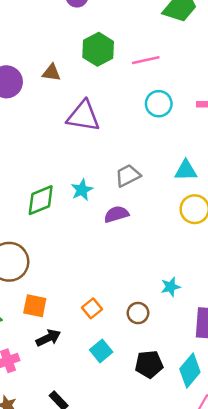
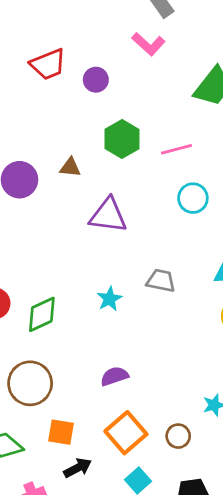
gray trapezoid: (128, 175) -> (161, 281), turned 40
green diamond: (41, 200) -> (42, 314), moved
purple semicircle: (116, 214) -> (114, 376), moved
orange square: (92, 308) -> (126, 433), size x1.8

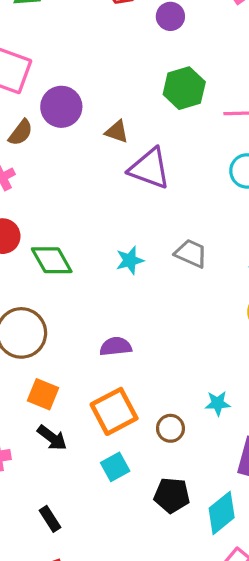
brown triangle: (70, 167) -> (117, 132), moved
green diamond: (42, 314) -> (52, 260), turned 72
black arrow: (78, 468) -> (52, 438), turned 52

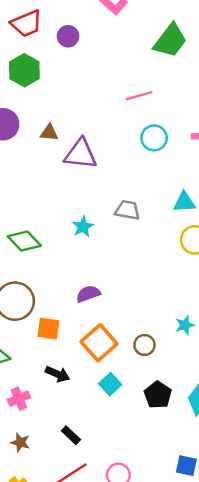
green hexagon: (184, 88) -> (24, 70), moved
orange square: (43, 394) -> (48, 329), moved
cyan star: (218, 403) -> (185, 325), moved
black pentagon: (172, 495) -> (158, 395), turned -30

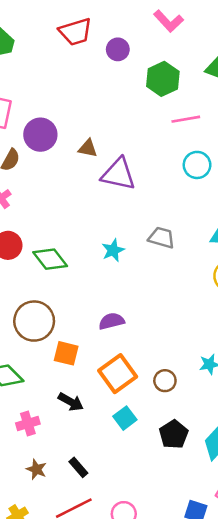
green hexagon: (24, 70) -> (163, 79), moved
brown star: (20, 442) -> (36, 469), moved

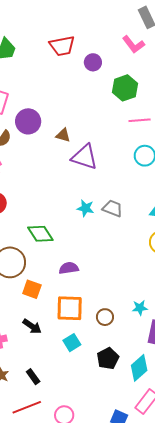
cyan star: (113, 250) -> (85, 208), moved, turned 30
green diamond: (50, 259) -> (40, 234), moved
orange square: (118, 374) -> (70, 308), turned 32

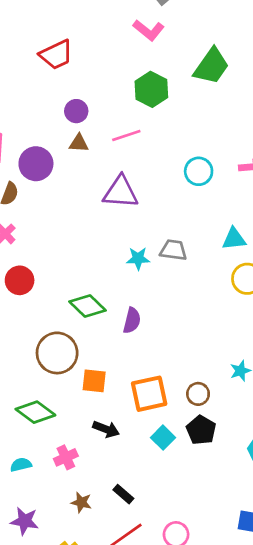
purple circle: (93, 62) -> (76, 111), moved
pink line: (140, 120) -> (126, 136), moved
brown triangle: (63, 135) -> (79, 143), moved
purple semicircle: (69, 268) -> (132, 321), moved, turned 126
black pentagon: (108, 358) -> (201, 430), moved

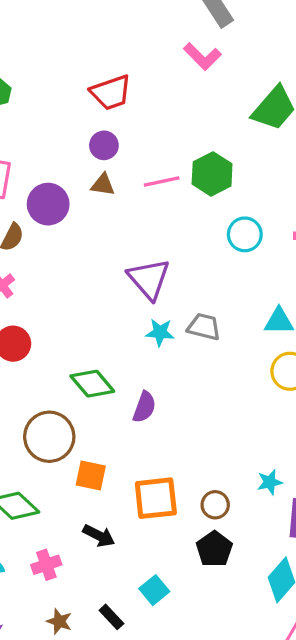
red trapezoid: (56, 55) -> (111, 93), moved
green hexagon: (151, 89) -> (212, 174), moved
purple triangle: (121, 192) -> (149, 279), moved, turned 39
cyan square: (163, 438) -> (154, 590), moved

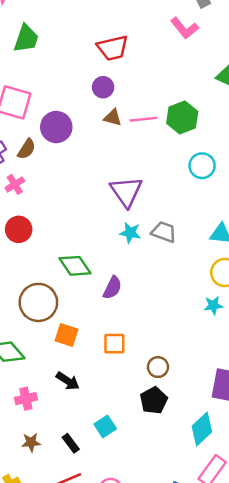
brown triangle: (103, 185) -> (113, 118), moved
cyan star: (270, 482) -> (213, 305), moved
orange square: (156, 498) -> (114, 344), moved, size x0.7
brown star: (59, 621) -> (31, 442), turned -30

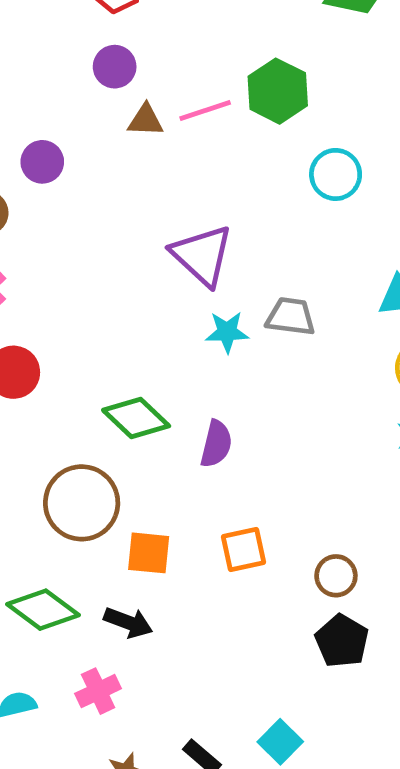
purple circle: (56, 127) -> (42, 162), size x0.7
black arrow: (68, 381) -> (128, 622), moved
cyan square: (105, 426) -> (280, 742), moved

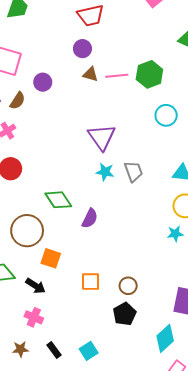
gray trapezoid: (291, 317) -> (133, 171), turned 50
orange square: (243, 550) -> (90, 282), moved
pink cross: (98, 691) -> (34, 317), moved, turned 36

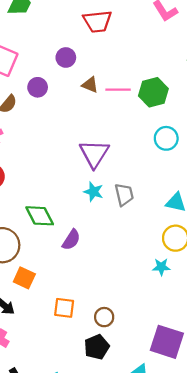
purple circle: (82, 49) -> (66, 57), moved

